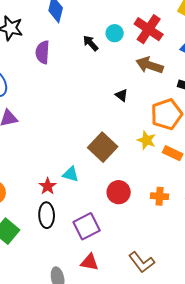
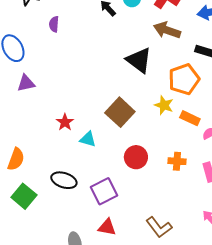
purple semicircle: (43, 52) -> (54, 24), moved, size x0.7
black triangle: (122, 95) -> (139, 60), size x2.0
red star: (48, 186) -> (65, 122), moved
black ellipse: (47, 215) -> (64, 180), turned -70

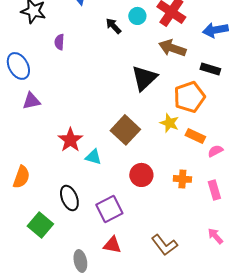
black triangle: (139, 60) -> (144, 78), turned 40
red star: (65, 122) -> (70, 140), size x1.4
black ellipse: (64, 180) -> (69, 198), turned 50
green square: (24, 196) -> (40, 225), moved

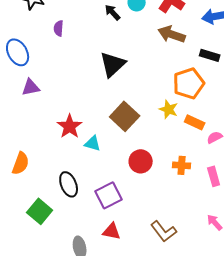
black triangle: (144, 78) -> (113, 64), moved

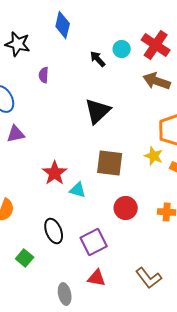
brown square: (125, 116) -> (110, 163), turned -36
green square: (40, 211) -> (25, 258), size x0.7

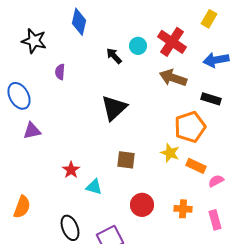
brown square: (110, 163) -> (126, 160), size x0.7
red star: (55, 173) -> (71, 170), size x0.7

